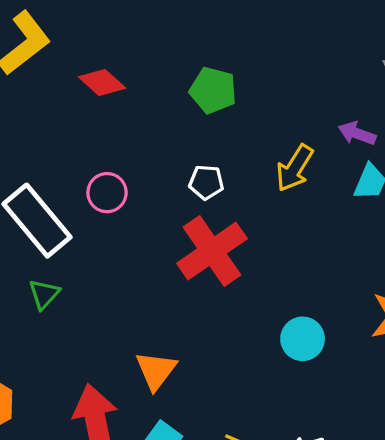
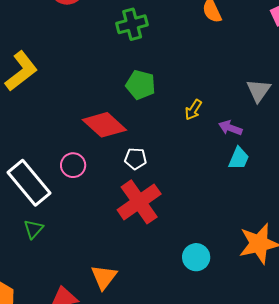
red diamond: (102, 83) -> (104, 125), moved, size x1.5
green pentagon: (213, 90) -> (141, 85), moved
yellow arrow: (295, 168) -> (193, 110), moved, size x0.7

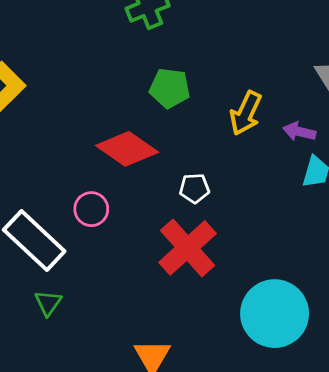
yellow arrow: (193, 110) -> (246, 113), size x1.5
white pentagon: (136, 159) -> (194, 188), moved
cyan circle: (196, 257) -> (275, 314), size x1.8

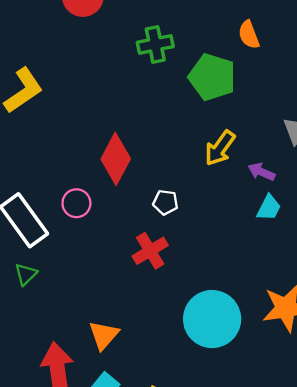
green pentagon: (170, 88) -> (212, 77), moved, size x1.4
red diamond: (127, 149) -> (116, 159), turned 72
red cross: (188, 248) -> (150, 251), size x0.7

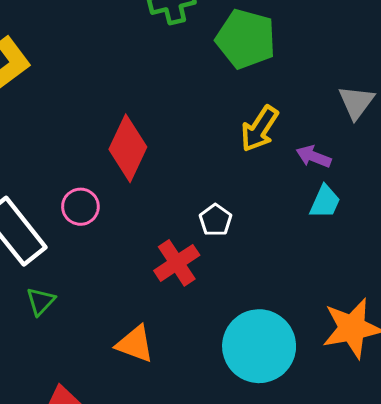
white pentagon: (165, 202) -> (216, 220), moved, turned 30
green triangle: (26, 274) -> (41, 301), moved
orange triangle: (104, 335) -> (135, 344), moved, turned -48

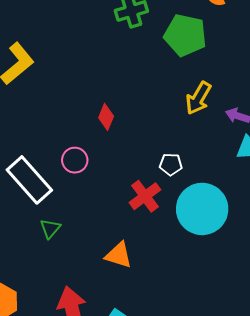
red diamond: (128, 148) -> (106, 117), size x0.6
white pentagon: (216, 220) -> (171, 164), turned -30
cyan circle: (259, 346) -> (202, 209), moved

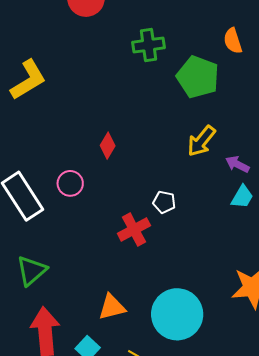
cyan circle: (202, 209) -> (177, 314), moved
green triangle: (50, 229) -> (32, 271), moved, size x1.5
orange triangle: (119, 255) -> (112, 307), moved, turned -40

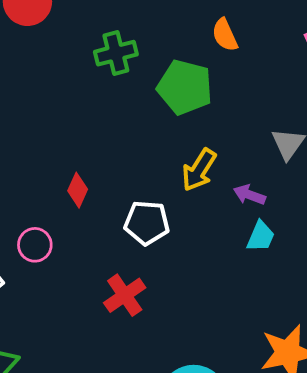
white pentagon: (164, 202) -> (147, 223), moved, size x1.5

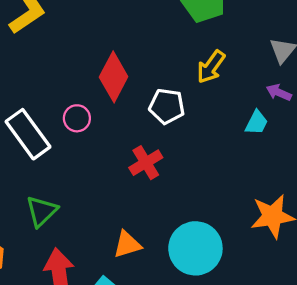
red diamond: (78, 190) -> (114, 77), size x1.8
purple arrow: (249, 195) -> (279, 92), moved

